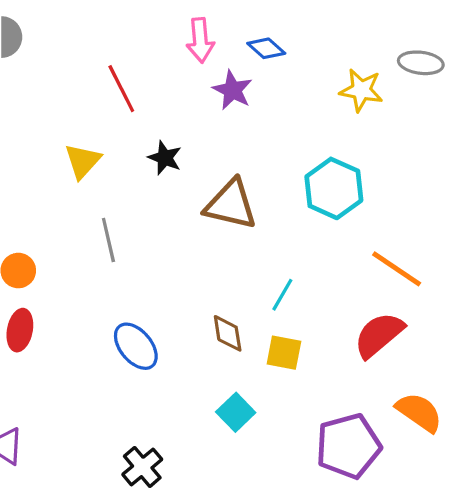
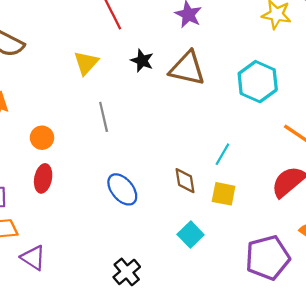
brown triangle: (231, 204) -> (187, 68), moved

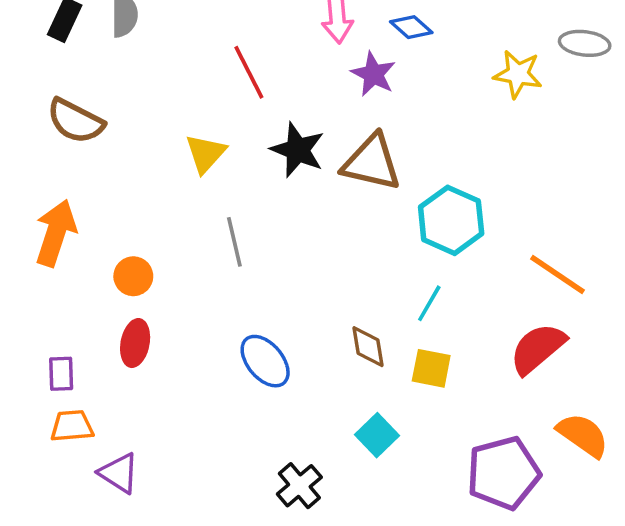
black star: (142, 61) -> (298, 150), size x1.4
cyan hexagon: (258, 82) -> (451, 220), moved
black cross: (127, 272) -> (299, 486), moved

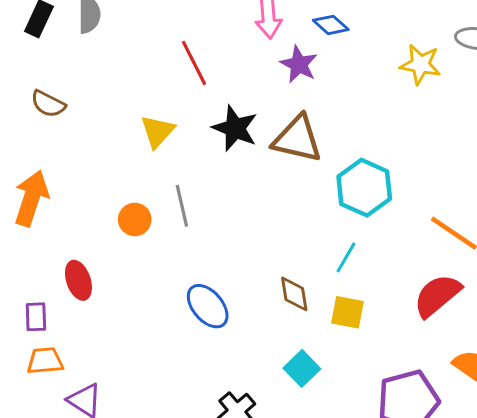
brown semicircle: (76, 121) -> (48, 104), size x0.7
orange circle: (133, 276) -> (135, 219), moved
red ellipse: (135, 343) -> (78, 280), moved, turned -30

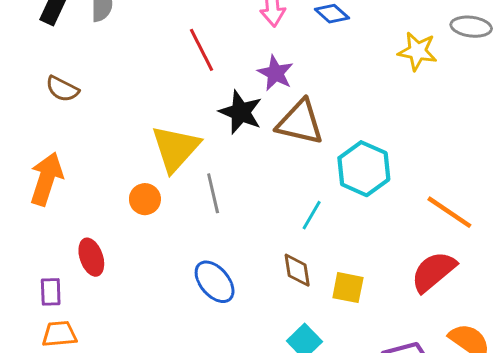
purple star: (299, 64) -> (275, 73), moved
yellow triangle: (157, 131) -> (175, 148), moved, size x1.5
gray line: (182, 206) -> (213, 193), moved
cyan line: (346, 257) -> (312, 215), moved

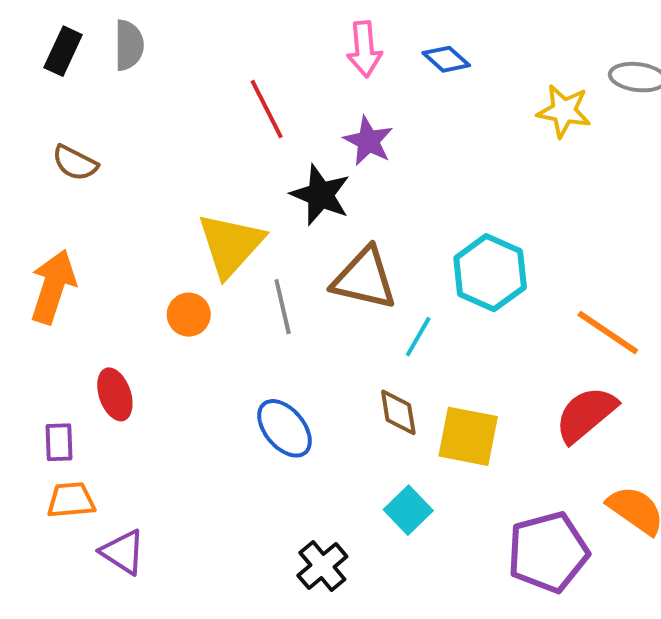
brown triangle: (300, 122) -> (364, 279), moved
yellow square: (348, 288) -> (468, 436), size x1.4

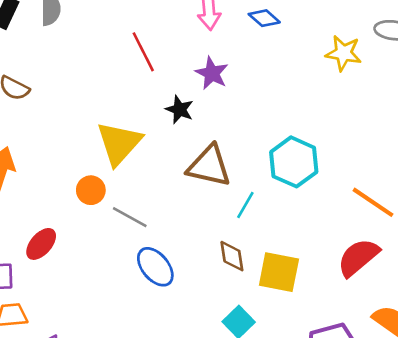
black star: (320, 195) -> (180, 110), size x0.7
gray line: (283, 307) -> (130, 217), moved, turned -48
red ellipse: (115, 394) -> (41, 244), turned 60

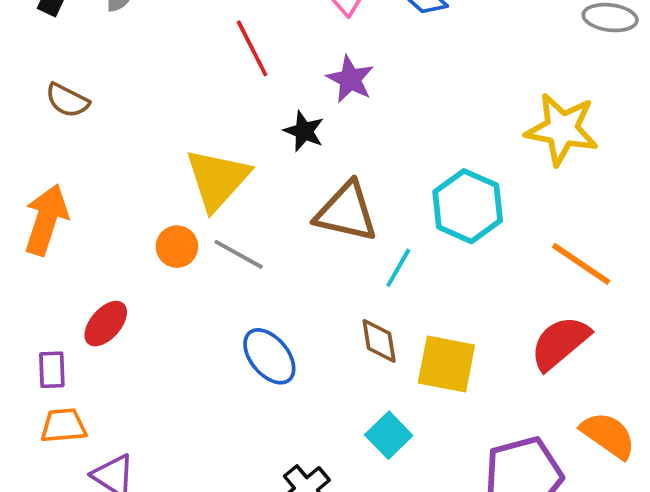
yellow star: (343, 53) -> (562, 129), moved, size x1.4
gray line: (130, 217) -> (239, 254), moved

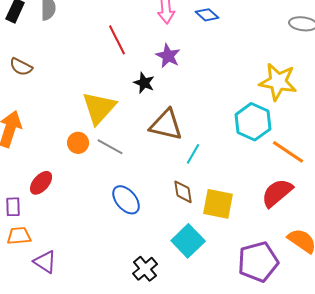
cyan hexagon: (468, 206) -> (253, 122), moved
cyan square: (389, 435) -> (188, 241), size x1.4

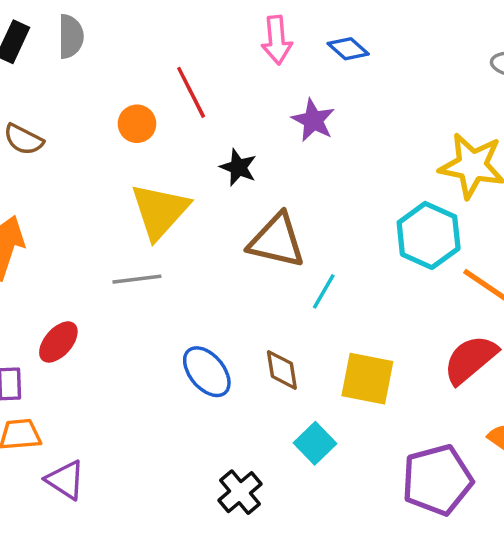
purple star: (168, 56) -> (313, 120), moved
orange circle: (78, 143) -> (137, 124), moved
gray line: (110, 147) -> (137, 279), moved, turned -36
brown diamond: (183, 192) -> (282, 370), moved
cyan square: (188, 241) -> (315, 443), size x0.7

